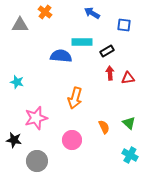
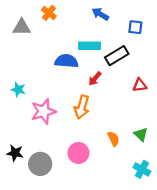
black rectangle: (107, 51) -> (117, 56), size x1.5
red arrow: (110, 73) -> (95, 79), moved, turned -136
pink star: (36, 118) -> (43, 111), moved
gray circle: (37, 161) -> (40, 164), moved

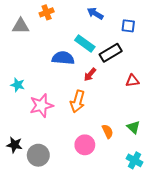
orange cross: (49, 13) -> (47, 12), turned 32
cyan rectangle: (89, 46) -> (85, 43), turned 36
pink circle: (78, 153) -> (85, 145), moved

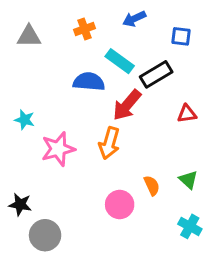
orange cross: (47, 12) -> (85, 29), moved
blue arrow: (95, 13) -> (134, 19), turned -56
red arrow: (90, 74) -> (127, 105), size x1.6
gray circle: (38, 155) -> (45, 235), moved

